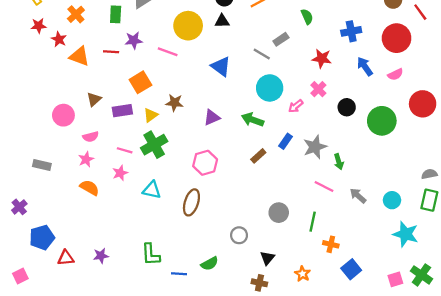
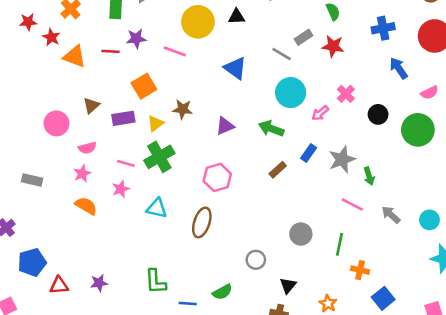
red star: (322, 59) -> (333, 46), moved
pink semicircle: (395, 74) -> (429, 93), moved

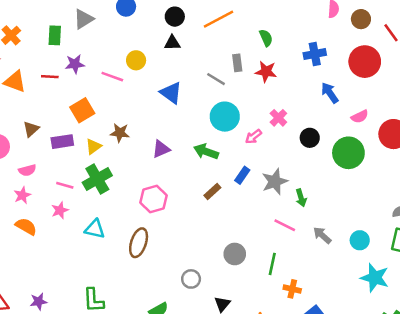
yellow circle: (198, 22) -> (136, 60), moved, size x0.6
gray rectangle: (303, 37) -> (237, 63), turned -63

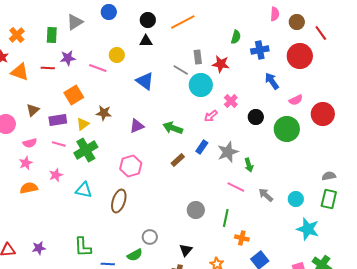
green semicircle: (266, 38) -> (236, 37), moved, turned 40
cyan circle: (225, 117) -> (201, 85), moved
pink line: (65, 185) -> (59, 144), moved
orange semicircle: (26, 227) -> (29, 188), turned -42
gray circle: (191, 279) -> (150, 237), moved

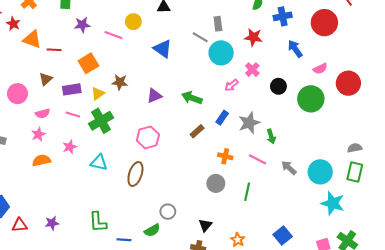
red star: (221, 64) -> (253, 37), moved
red line: (48, 68) -> (54, 50), moved
cyan circle: (296, 199) -> (320, 172), size x1.5
orange cross: (242, 238) -> (225, 156), moved

